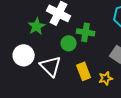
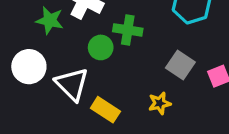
green star: (37, 26) -> (50, 20), turned -30
yellow rectangle: (84, 71) -> (105, 110), moved, turned -36

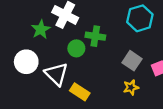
green star: (50, 20) -> (41, 29), turned 30
yellow star: (160, 103) -> (131, 87), moved

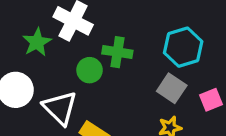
cyan hexagon: (140, 18) -> (183, 47), moved

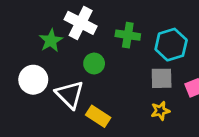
green cross: (117, 52) -> (128, 35), moved
gray square: (172, 88) -> (162, 78), turned -35

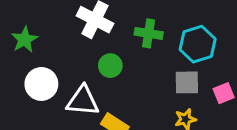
green star: (51, 41) -> (25, 40), moved
white triangle: (70, 95) -> (83, 101), turned -40

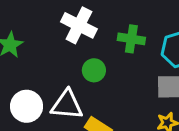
white circle: (41, 84) -> (27, 106), moved

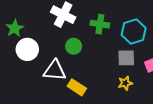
white circle: (27, 106) -> (27, 49), moved

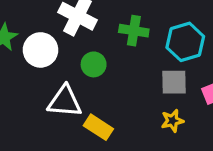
white circle: (27, 49) -> (41, 50), moved

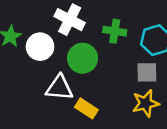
green circle: (94, 64) -> (83, 58), size x1.5
yellow star: (172, 121) -> (146, 103), size x1.5

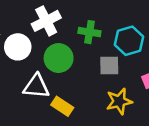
white cross: (70, 20) -> (46, 21), turned 36
gray square: (147, 72) -> (109, 65), moved

